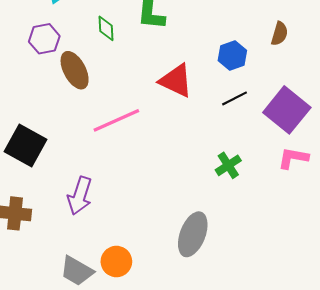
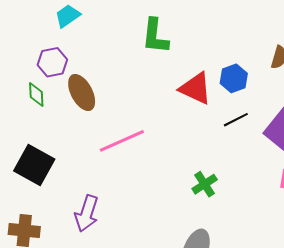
green diamond: (106, 28) -> (36, 94), moved
red triangle: (176, 81) -> (195, 88), moved
green cross: (228, 165) -> (205, 184), moved

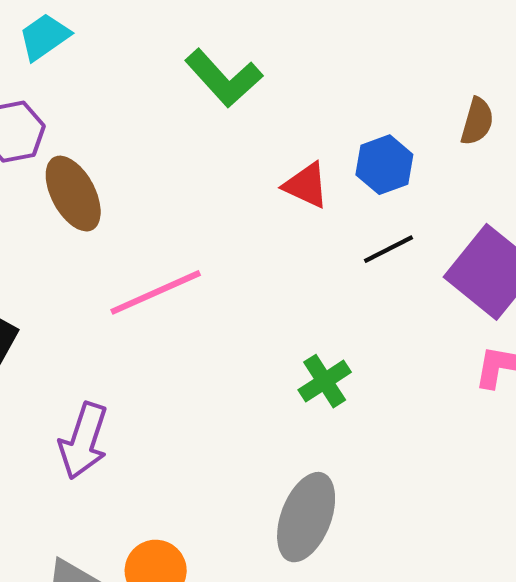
green L-shape: (155, 36) -> (224, 78), turned -48
red triangle: (195, 88) -> (306, 185), size x0.7

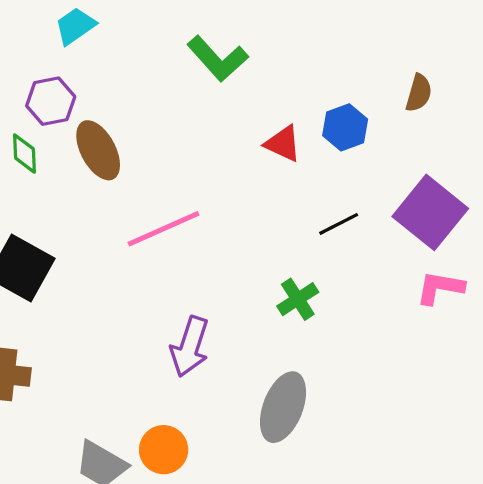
black line: (389, 249) -> (339, 224), moved
purple arrow: (84, 441) -> (190, 347), moved

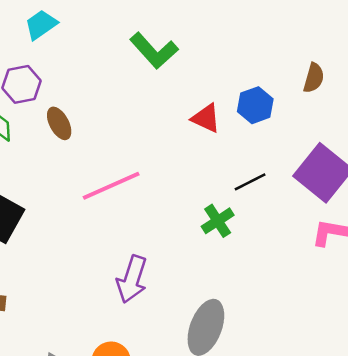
brown ellipse: (98, 150) -> (59, 123), size x0.7
green cross: (298, 299) -> (218, 221), moved

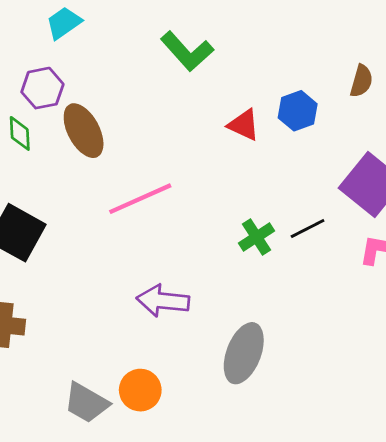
brown ellipse: (59, 123) -> (84, 131), size x1.5
black line: (250, 182) -> (308, 228), moved
purple arrow: (132, 279) -> (163, 301), turned 78

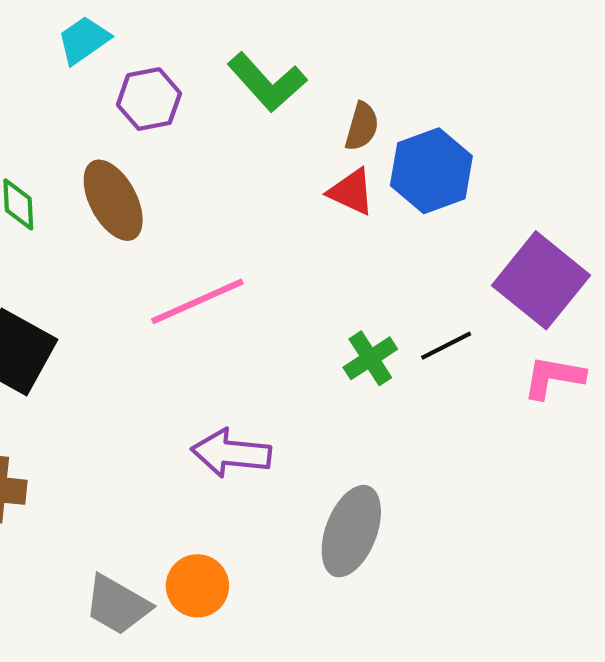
brown semicircle: (361, 81) -> (362, 126), moved
purple hexagon: (42, 88) -> (149, 99), moved
blue hexagon: (298, 111) -> (431, 171), size x1.4

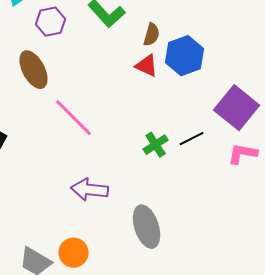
pink line: (197, 301) -> (74, 118), turned 69
gray ellipse: (351, 531) -> (147, 227), turned -39

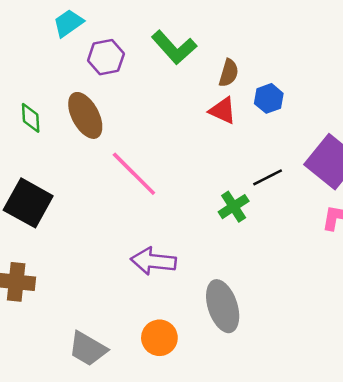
blue hexagon: (185, 56) -> (269, 98), size x0.6
black line: (192, 139) -> (268, 177), moved
orange circle: (74, 253) -> (159, 338), moved

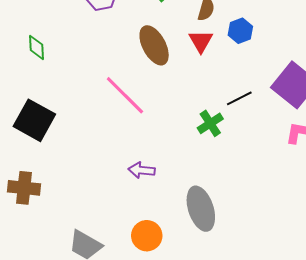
red triangle: (223, 111) -> (201, 41), turned 35
brown ellipse: (85, 115) -> (154, 45), moved
purple arrow: (153, 261) -> (142, 170), size x0.7

